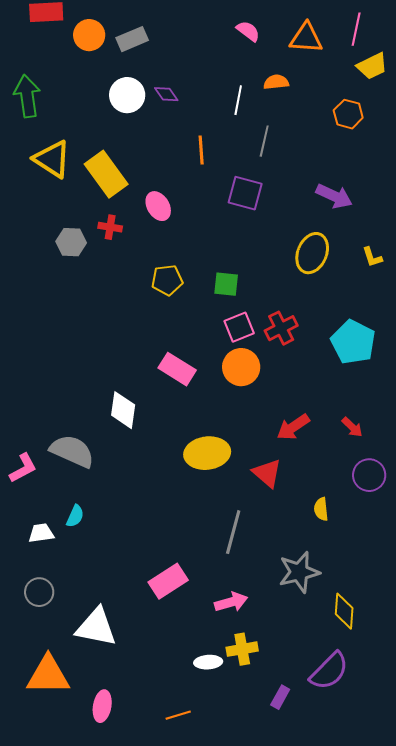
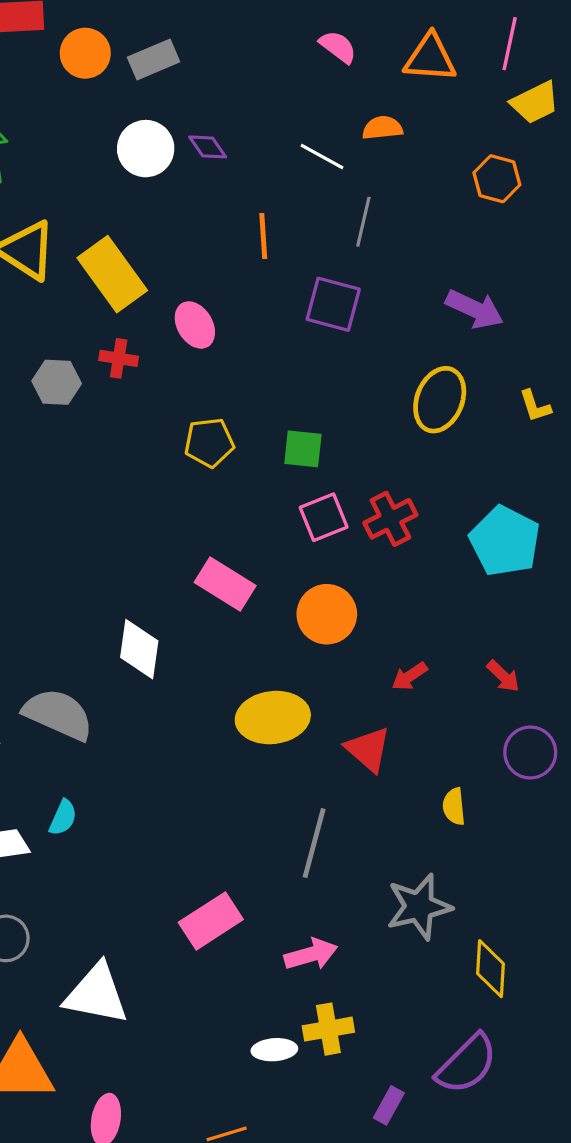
white line: (238, 100) -> (322, 157), turned -72
orange circle: (241, 367) -> (327, 614), moved
red arrow: (293, 427) -> (409, 676), size x0.7

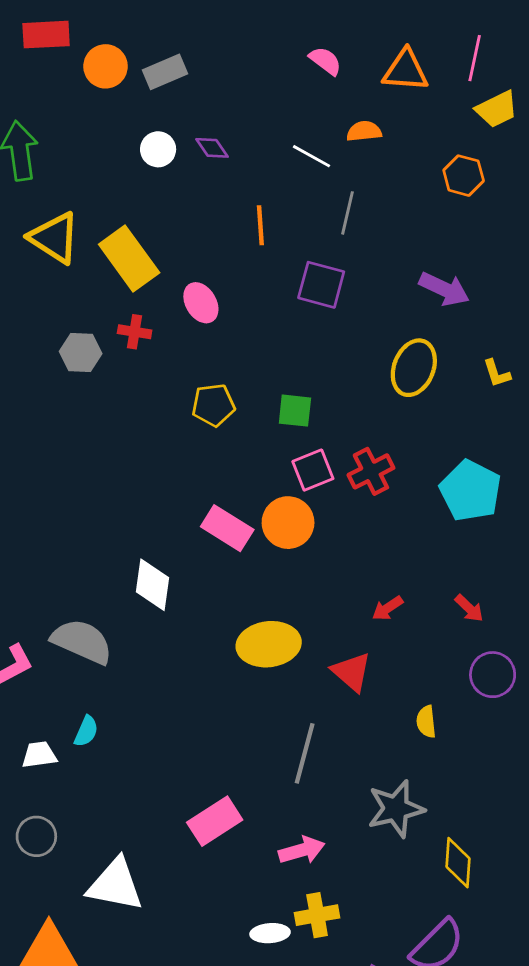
white circle: (146, 149) -> (158, 149), size x0.7
orange circle: (327, 614) -> (288, 523), moved

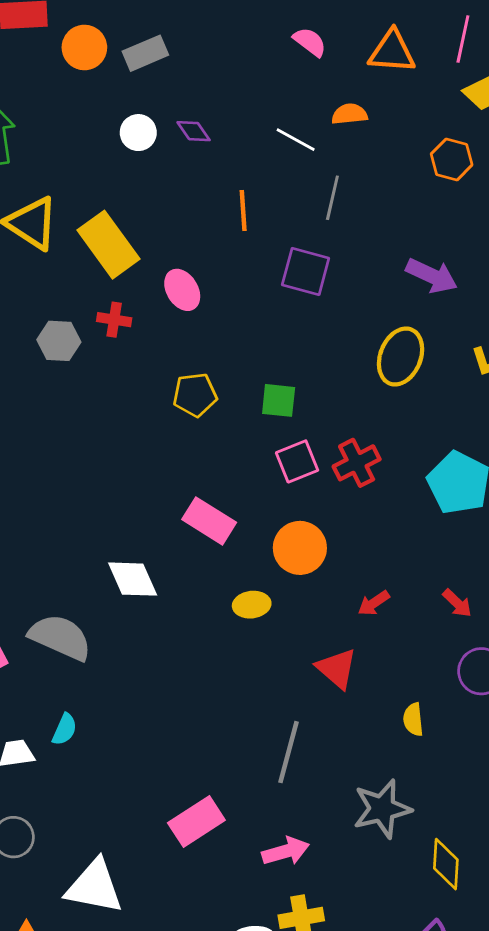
orange circle: (288, 523) -> (300, 548), moved
white diamond: (153, 585) -> (133, 579), turned -32
yellow ellipse: (269, 644) -> (252, 605), moved, size x0.6

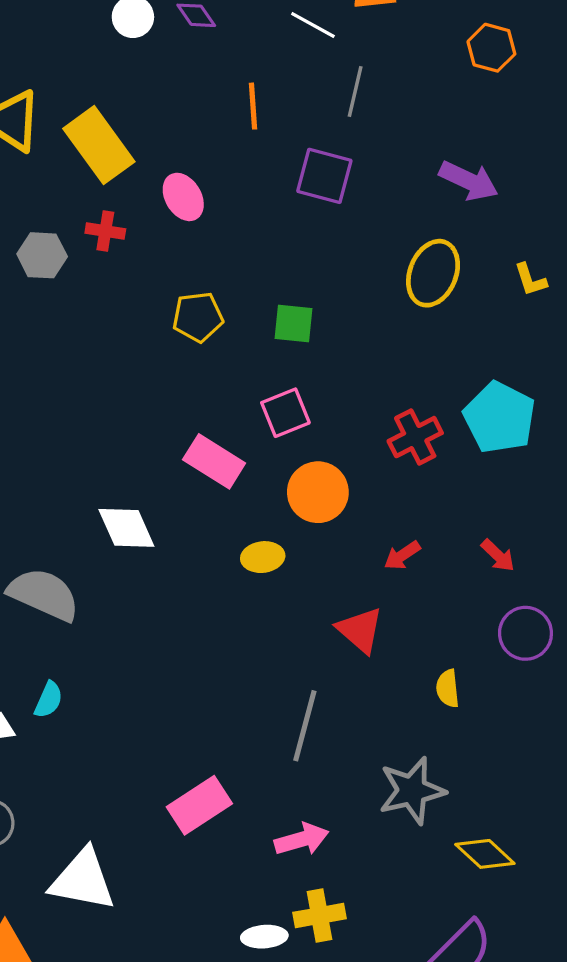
pink square: (297, 461) -> (285, 413), moved
red cross: (357, 463) -> (415, 437), moved
yellow diamond: (446, 864) -> (485, 854), turned -51

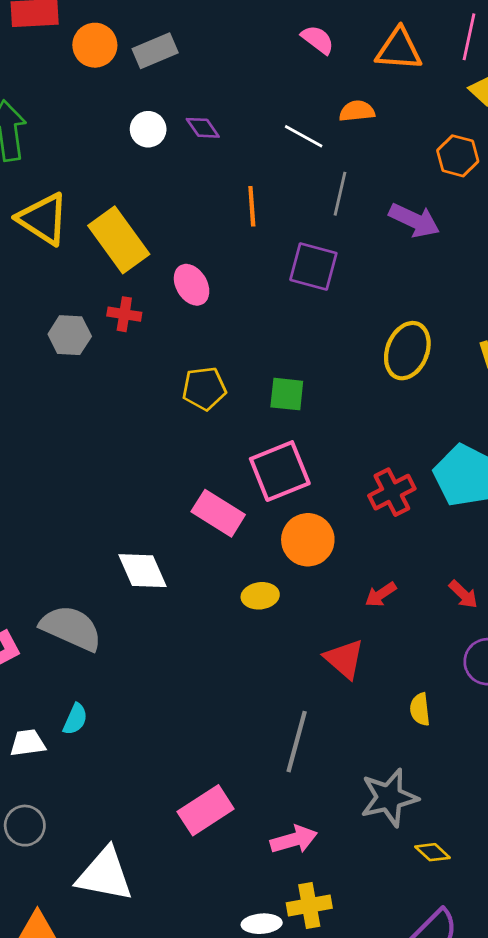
purple arrow: (469, 181) -> (414, 220), moved
pink square: (285, 413) -> (280, 471), size x1.4
yellow diamond: (485, 854) -> (433, 852), moved, size x0.7

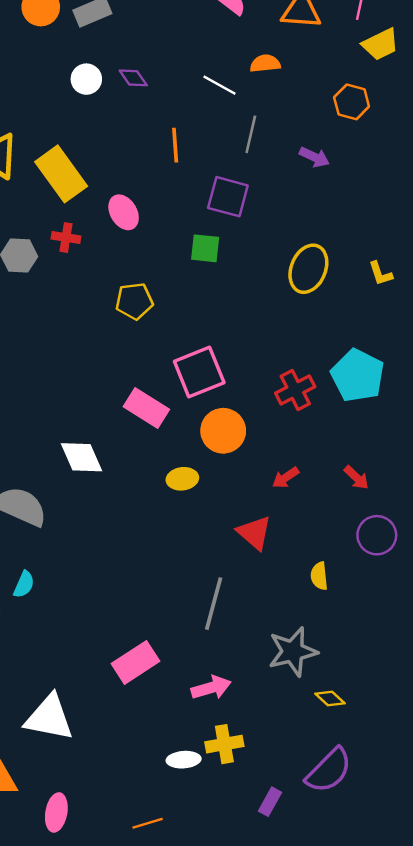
purple arrow: (414, 220) -> (314, 157), size x0.7
green square: (287, 394) -> (205, 248), moved

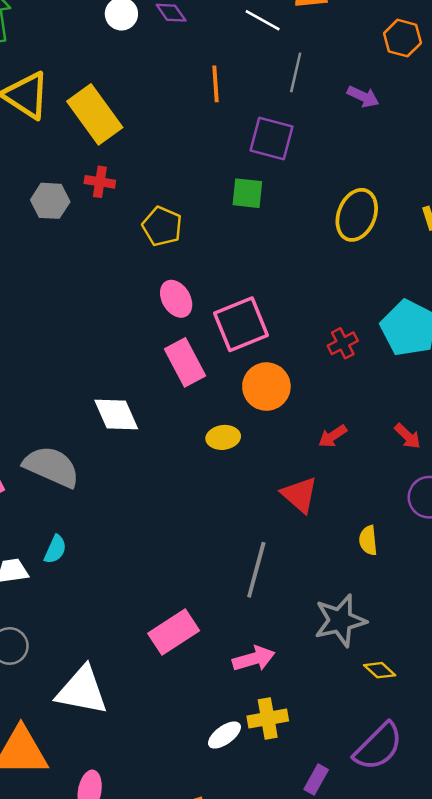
pink ellipse: (124, 212) -> (176, 299), moved
yellow pentagon: (134, 301) -> (162, 226), moved, turned 30
red cross: (295, 390) -> (343, 343), size x0.7
pink rectangle: (146, 408) -> (185, 362), turned 30
white ellipse: (184, 760) -> (224, 735), turned -32

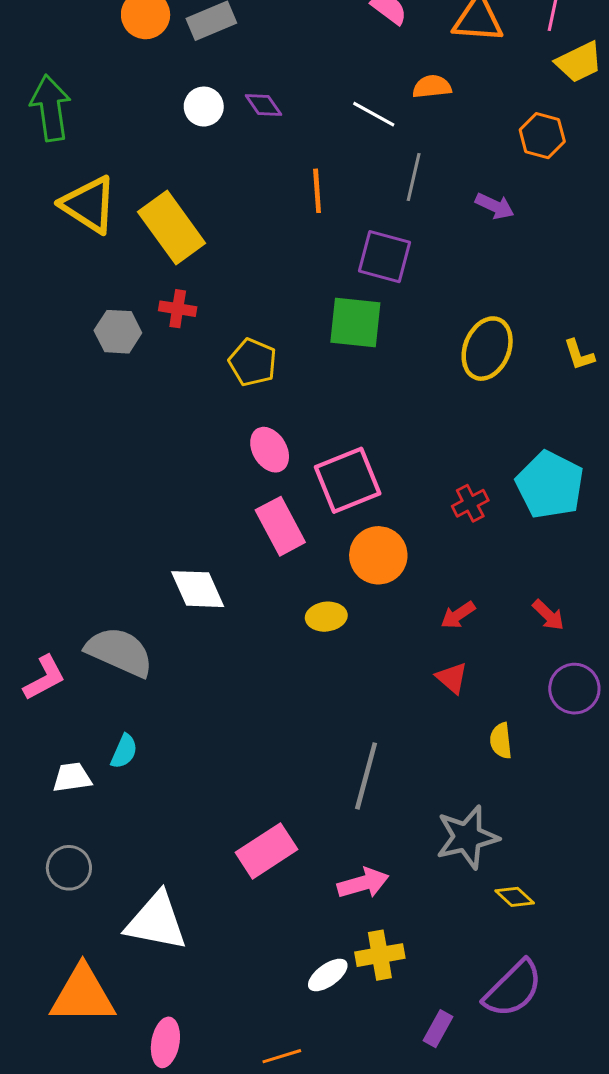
green square: (247, 193) -> (355, 323), size x1.4
red triangle: (299, 495) -> (452, 678), moved, size x0.7

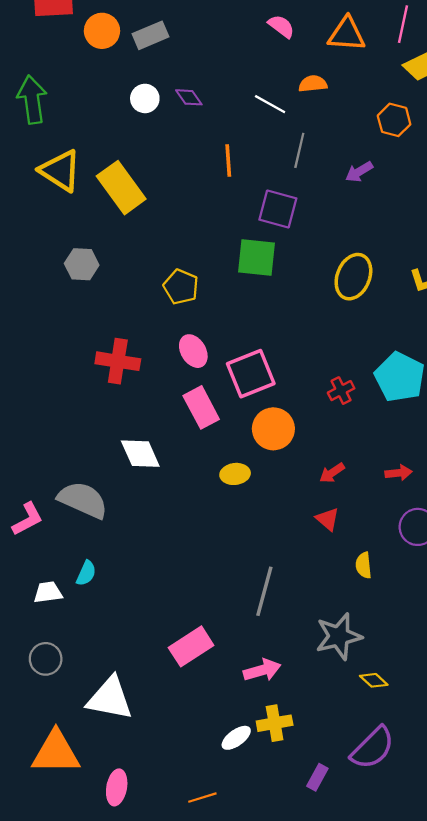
purple arrow: (495, 206) -> (359, 172), turned 124
red cross: (178, 309) -> (118, 361), moved, size x1.6
red arrow: (548, 615) -> (399, 473), turned -50

